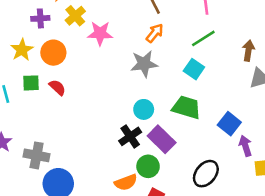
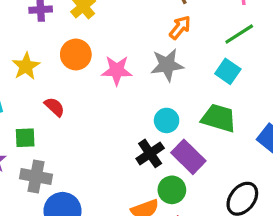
pink star: (100, 33) -> (117, 70), moved
yellow star: (22, 50) -> (26, 66), moved
orange circle: (53, 53) -> (76, 54), moved
green square: (31, 83) -> (25, 138), moved
red semicircle: (57, 87) -> (54, 107), moved

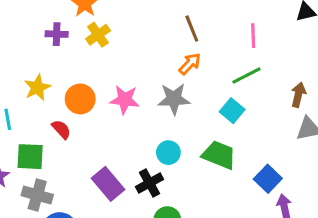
orange circle: (76, 54) -> (80, 99), moved
green square: (25, 138) -> (30, 157), size x1.4
purple rectangle: (188, 157) -> (108, 184), moved

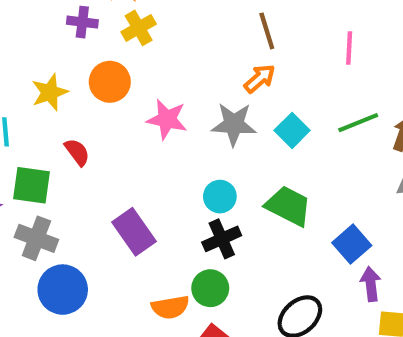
green line: (246, 75) -> (358, 123), moved
orange circle: (80, 99) -> (110, 82), moved
cyan square: (232, 111) -> (292, 130), moved
black cross: (149, 183) -> (222, 239), moved

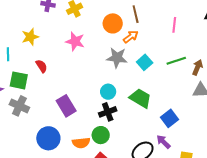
orange circle: (110, 82) -> (113, 23), moved
pink star: (167, 119) -> (75, 41), moved
purple arrow: (371, 284) -> (163, 142), moved, turned -42
blue circle: (63, 290) -> (48, 138), moved

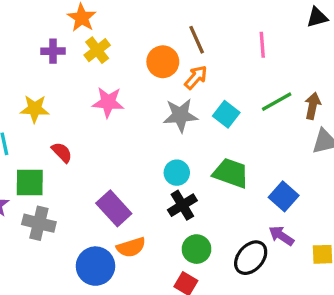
yellow star: (30, 37) -> (35, 109), turned 30
green circle: (101, 135) -> (197, 249), moved
orange semicircle: (81, 143) -> (131, 247), moved

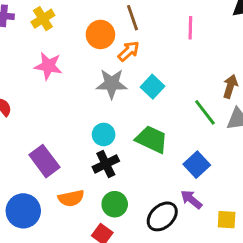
green line: (277, 102) -> (205, 112), moved, turned 76
orange semicircle: (131, 247) -> (71, 198), moved

